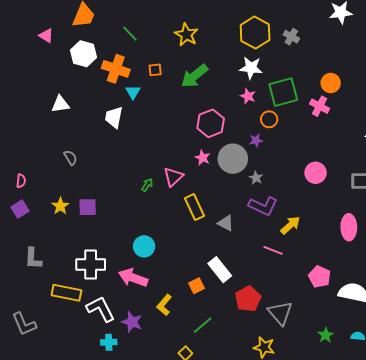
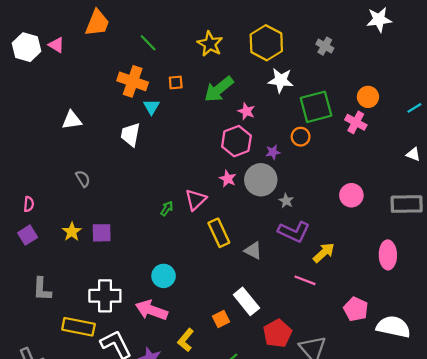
yellow hexagon: (255, 33) -> (266, 43), moved
white hexagon: (84, 54) -> (27, 47), moved
pink star: (248, 96) -> (246, 111), moved
purple star: (256, 140) -> (273, 152), moved

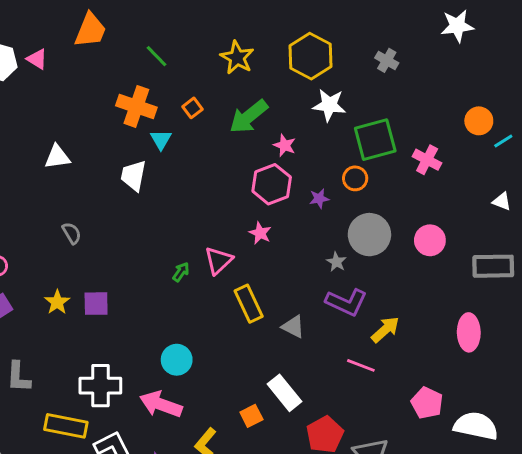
orange square: (176, 83) -> (192, 108), turned -32
orange circle: (368, 97) -> (479, 121), moved
gray circle: (261, 180) -> (369, 235), moved
pink circle: (351, 195) -> (430, 240), moved

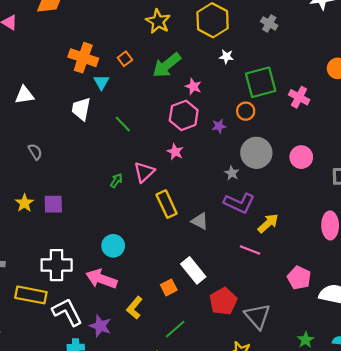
green line: (157, 56) -> (123, 124), moved
white star: (329, 105) -> (226, 57), size x0.6

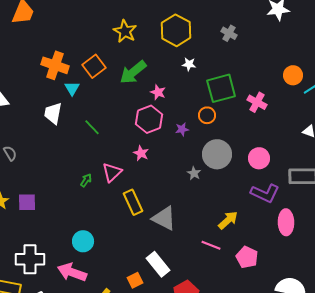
orange square: (125, 59) -> (94, 66), size x1.6
purple L-shape: (239, 203) -> (265, 193), moved
gray triangle: (200, 221) -> (164, 218), size x1.5
pink pentagon: (299, 278) -> (247, 257), moved

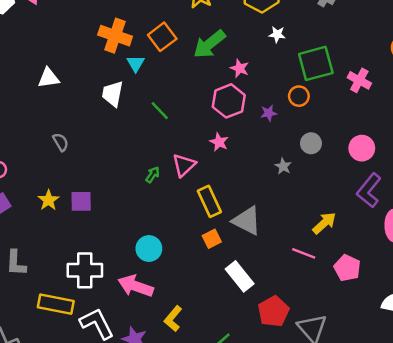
gray circle: (217, 154) -> (311, 143), size x0.6
purple L-shape: (265, 193) -> (369, 190), turned 104
orange square: (135, 280) -> (212, 239), moved

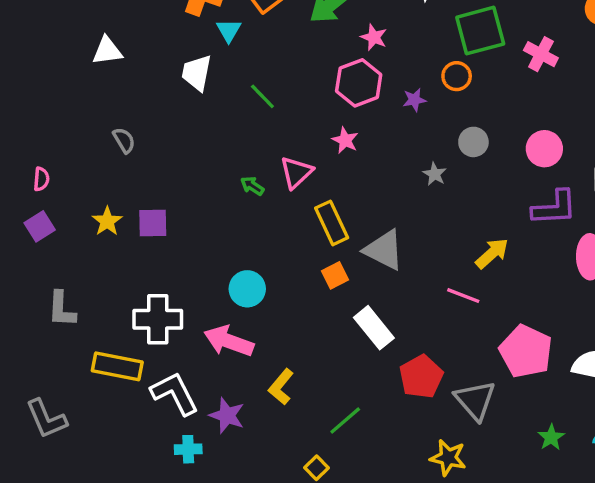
green arrow: (153, 175) -> (252, 186), turned -91
purple L-shape: (369, 190) -> (554, 208), turned -132
pink pentagon: (347, 268) -> (526, 351), moved, size x1.4

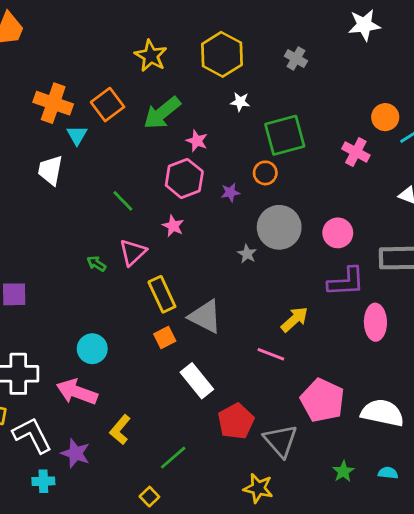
pink cross: (541, 54) -> (356, 152), moved
green line: (262, 96) -> (123, 201), moved
gray circle: (473, 142) -> (279, 227), size x1.8

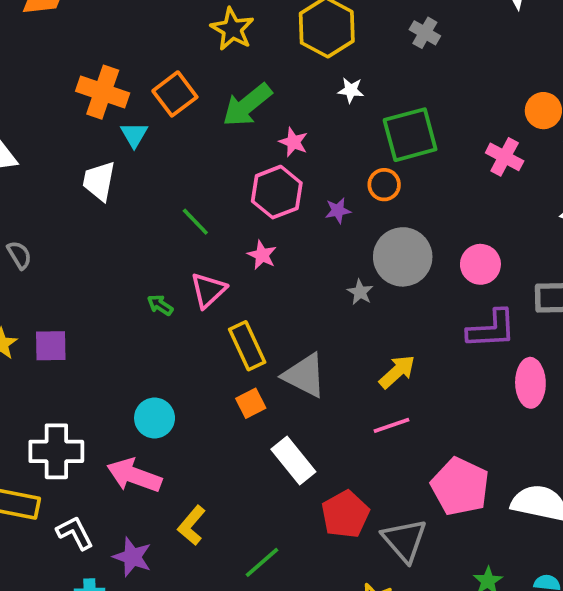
yellow arrow: (295, 319) -> (397, 372), moved
pink line: (271, 354) -> (392, 425), turned -40
white L-shape: (32, 435) -> (75, 533), size x0.7

